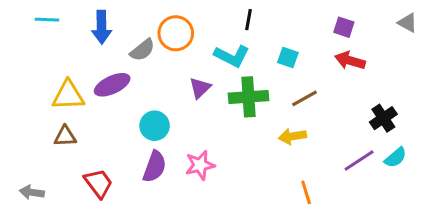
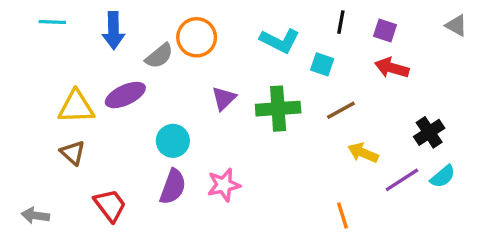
black line: (248, 20) -> (341, 22), moved
cyan L-shape: (232, 56) -> (280, 41), moved
brown triangle: (65, 136) -> (73, 153), turned 45
yellow arrow: (292, 136) -> (363, 153), moved, turned 32

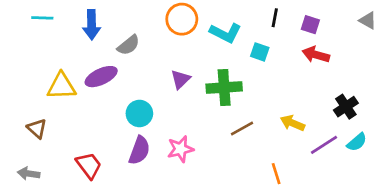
orange circle: (197, 37) -> (182, 19), moved
brown line: (341, 110) -> (242, 129), moved
brown triangle: (73, 153) -> (37, 129), moved

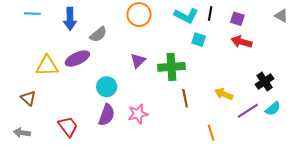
cyan L-shape: (226, 33) -> (186, 16), moved
brown line: (242, 129) -> (185, 98), turned -72

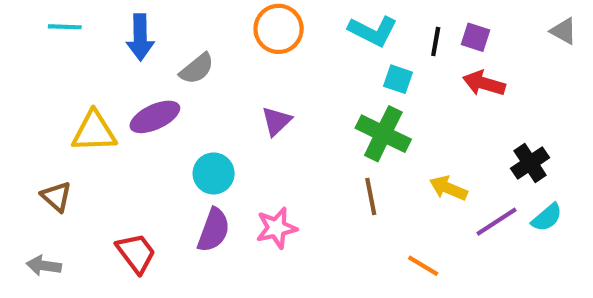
black line: (210, 14) -> (436, 41), moved
green cross: (171, 67) -> (383, 134), moved, turned 30
orange line: (211, 133) -> (423, 266), turned -42

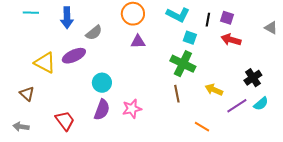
gray triangle: (564, 31) -> (271, 28), moved
purple triangle: (276, 121) -> (138, 42), moved, turned 42
yellow triangle: (94, 132) -> (45, 63), turned 30

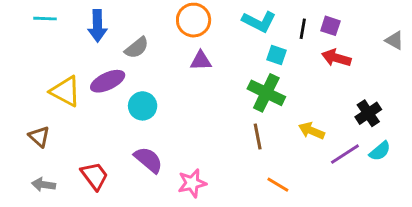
cyan circle: (102, 83) -> (143, 106), moved
pink star: (132, 109) -> (192, 183), moved
purple semicircle: (102, 110) -> (148, 160), turned -70
gray arrow: (21, 127) -> (44, 185), moved
orange line: (202, 127) -> (278, 185), moved

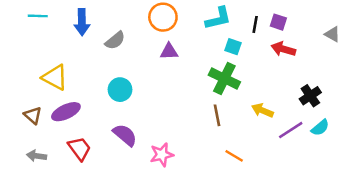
cyan L-shape: (259, 21) -> (218, 18), turned -40
purple ellipse: (108, 81) -> (66, 112), moved

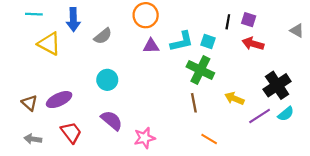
cyan L-shape: (218, 18) -> (182, 41), moved
yellow triangle: (55, 77) -> (49, 44), moved
black cross: (310, 96) -> (277, 85), size x1.4

